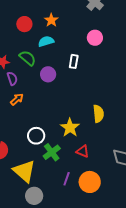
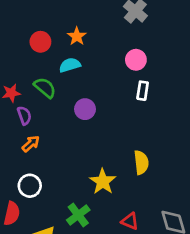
white rectangle: (74, 61) -> (143, 91), moved
purple circle: (48, 74) -> (85, 109), moved
white circle: (36, 136) -> (30, 186), moved
red triangle: (83, 151) -> (130, 221), moved

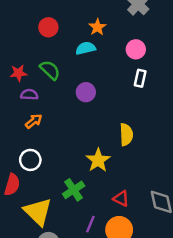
orange star: (77, 36) -> (97, 27), moved
cyan semicircle: (70, 65) -> (86, 48), moved
purple semicircle: (24, 116) -> (29, 95), turned -72
yellow semicircle: (141, 162) -> (126, 135), moved

